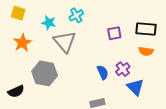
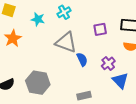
gray triangle: (65, 42) -> (66, 42), moved, turned -30
blue semicircle: (103, 72) -> (82, 59), moved
gray hexagon: (45, 73) -> (38, 83), moved

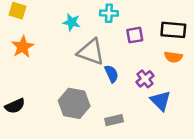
cyan cross: (64, 12) -> (109, 13), moved, turned 32
cyan star: (38, 19) -> (72, 22), moved
gray hexagon: (38, 83) -> (74, 103), moved

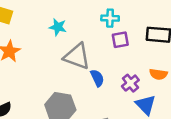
cyan cross: (109, 13) -> (110, 18), moved
orange semicircle: (173, 57) -> (158, 74), moved

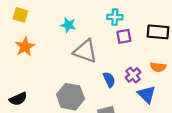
blue semicircle: (97, 78) -> (109, 80), moved

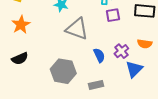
blue triangle: (147, 94) -> (134, 69), turned 30
black semicircle: (18, 99) -> (20, 59), moved

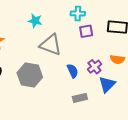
gray hexagon: (63, 71) -> (30, 75), moved
gray rectangle: (96, 85) -> (80, 98), moved

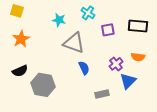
cyan cross: (78, 14) -> (88, 13), moved, turned 32
blue semicircle: (73, 71) -> (84, 68), moved
gray hexagon: (30, 75) -> (43, 85), moved

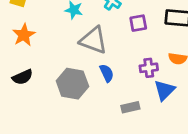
purple cross: (116, 64) -> (149, 68), turned 32
gray hexagon: (43, 85) -> (72, 84), moved

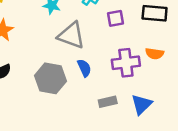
purple cross: (149, 68) -> (126, 63), size x1.5
blue triangle: (165, 90) -> (142, 104), moved

